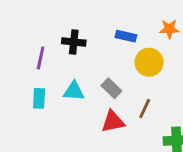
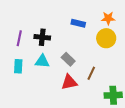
black cross: (74, 42) -> (42, 37), moved
yellow circle: (149, 62) -> (106, 38), moved

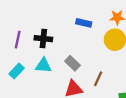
cyan rectangle: (18, 66) -> (17, 71), turned 40

